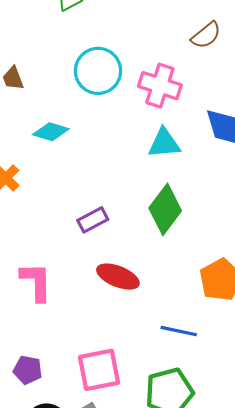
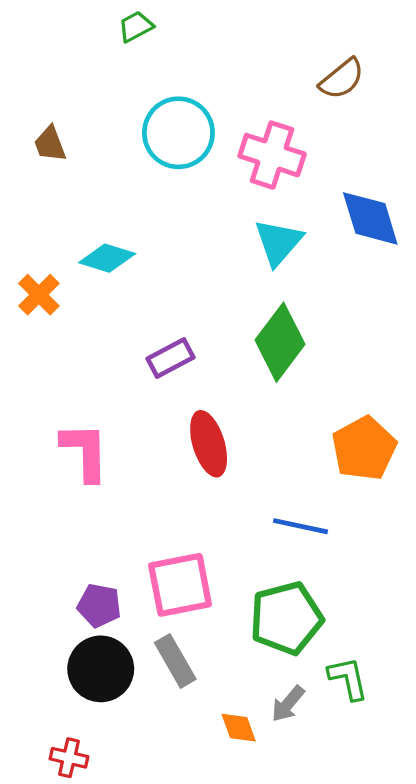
cyan diamond: (51, 132) -> (107, 258), moved
cyan triangle: (164, 143) -> (278, 242), turned -44
red ellipse: (118, 277) -> (209, 444), turned 51
purple pentagon: (28, 370) -> (99, 605), moved

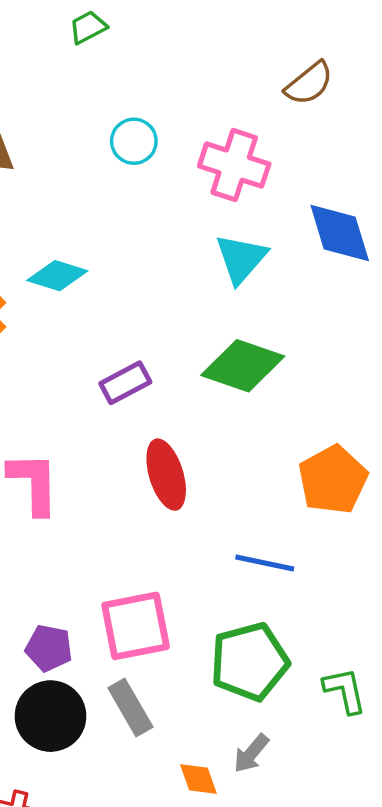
cyan circle: (178, 133) -> (134, 141), size x0.6
green diamond: (280, 342) -> (243, 366), turned 72
green L-shape: (348, 678) -> (345, 691), moved

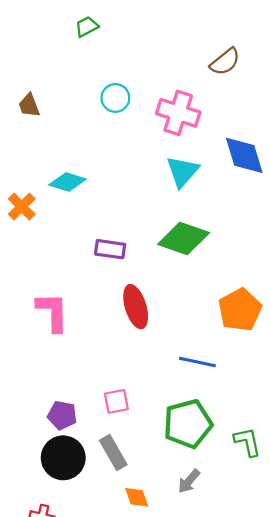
purple rectangle: (125, 383) -> (110, 249), turned 36
pink square: (136, 626) -> (116, 401), size x0.6
orange diamond: (198, 779) -> (137, 497), moved

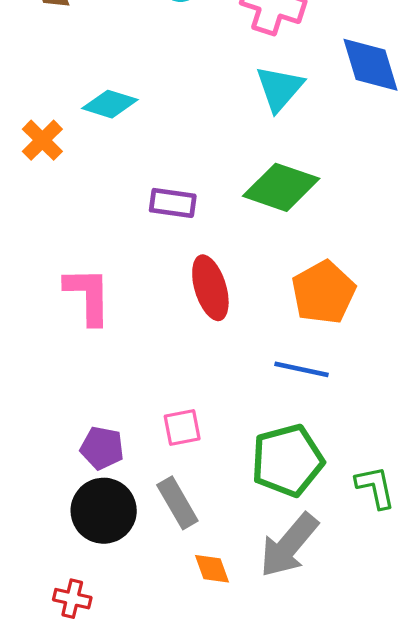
orange pentagon: (240, 310) -> (323, 292), moved
gray arrow: (189, 481) -> (289, 545), size x1.8

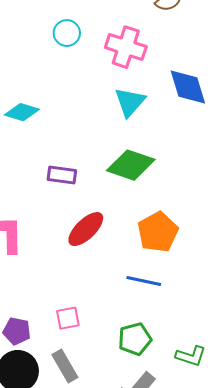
red ellipse: (210, 288) -> (86, 229), turned 63
green pentagon: (287, 460) -> (135, 339), size x0.7
green L-shape: (375, 487) -> (191, 356), turned 120

